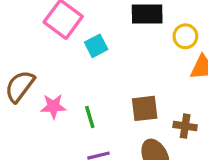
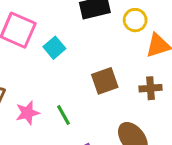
brown square: (145, 108) -> (105, 81), moved
brown cross: (185, 126) -> (151, 88), moved

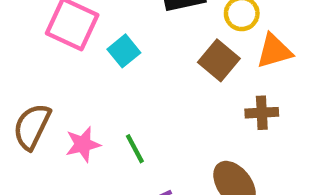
brown square: (105, 81) -> (219, 60), moved, turned -32

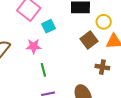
pink star: (83, 144) -> (34, 46), moved

